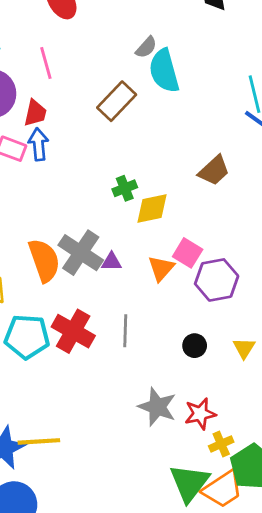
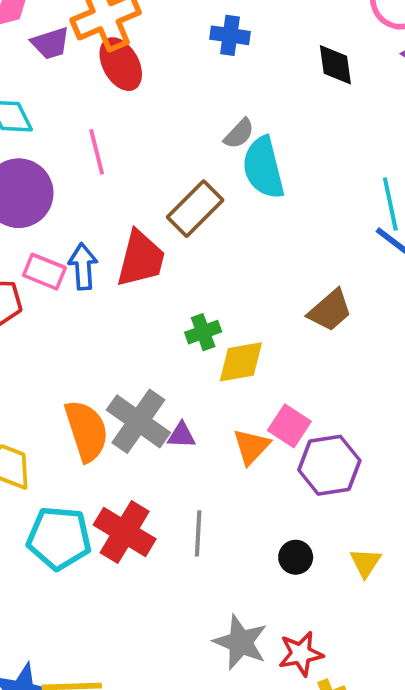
red trapezoid: (35, 113) -> (141, 259), moved, size x1.5

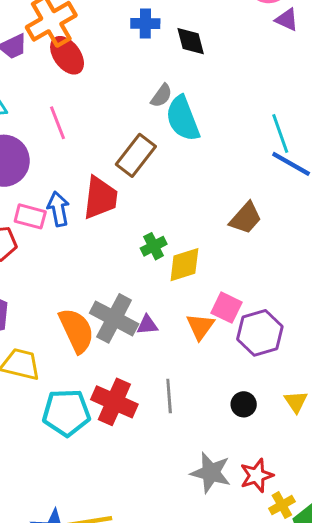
black diamond: (335, 65) -> (191, 41), moved

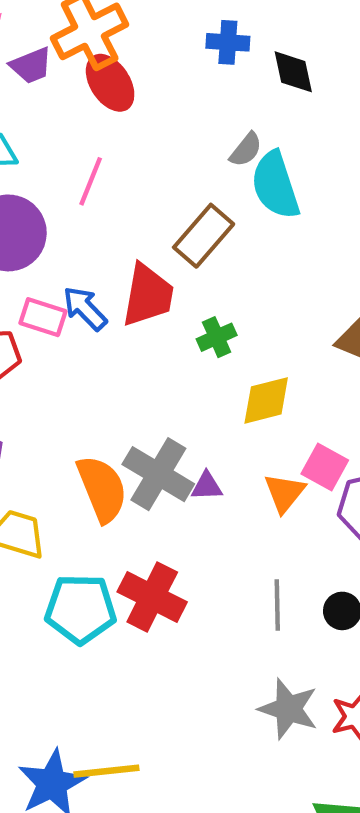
pink line: (57, 123) -> (91, 181), turned 40
blue arrow: (58, 209) -> (85, 308), turned -36
green cross: (154, 246) -> (217, 337), moved
gray line: (169, 396) -> (277, 605), moved

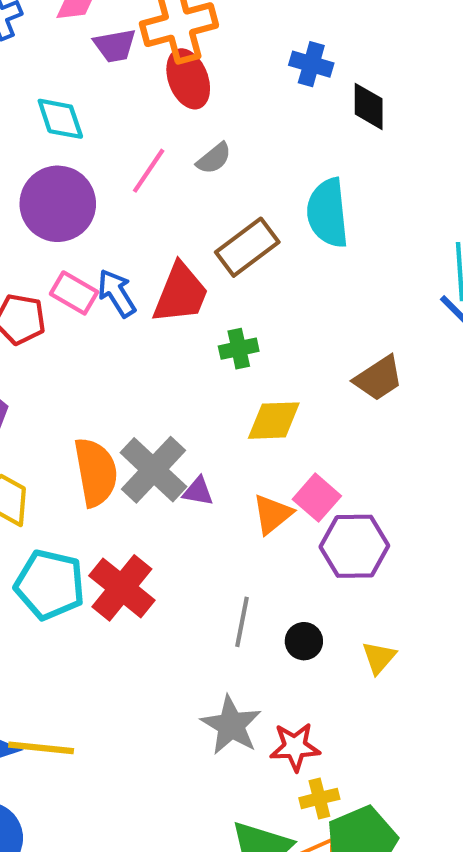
gray semicircle: (246, 150) -> (214, 158), moved

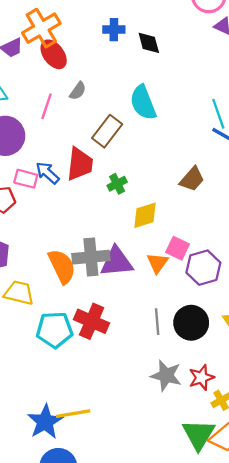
gray cross: (153, 470) -> (91, 257), turned -33
purple triangle: (198, 491) -> (117, 262), size x2.0
black circle: (304, 641) -> (191, 323), size x1.8

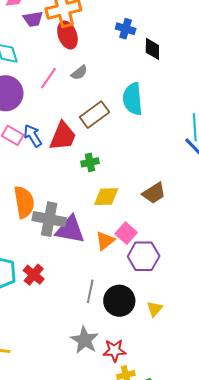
brown trapezoid: (192, 179) -> (154, 193), moved
orange semicircle: (62, 266) -> (24, 202), moved
red cross: (92, 321) -> (34, 275), size x0.7

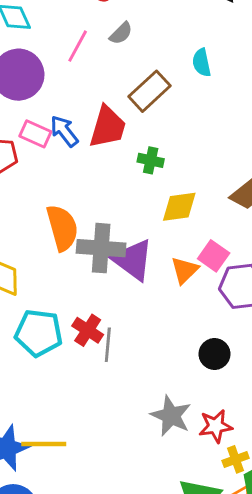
cyan semicircle: (133, 99) -> (202, 63), size x0.6
green cross: (90, 162) -> (151, 160), turned 30
purple triangle: (70, 230) -> (133, 260), turned 32
gray line: (90, 291) -> (108, 345), moved
black circle: (119, 301) -> (215, 354), size x0.7

